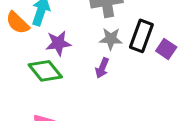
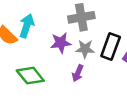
purple star: (58, 43) -> (61, 43), moved

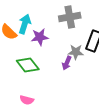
purple star: (61, 43) -> (40, 37), moved
gray star: (85, 49) -> (76, 52), moved

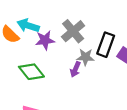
gray cross: (70, 17) -> (73, 31), moved, turned -30
cyan arrow: (25, 24) -> (28, 26), turned -90

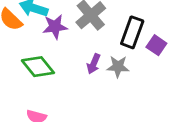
gray star: (85, 57) -> (118, 67), moved

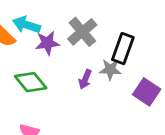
purple square: (156, 45) -> (147, 92), moved, size x1.4
gray star: (118, 67) -> (110, 70), moved

